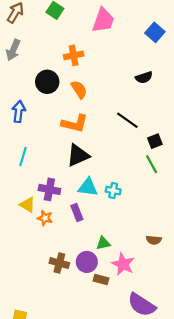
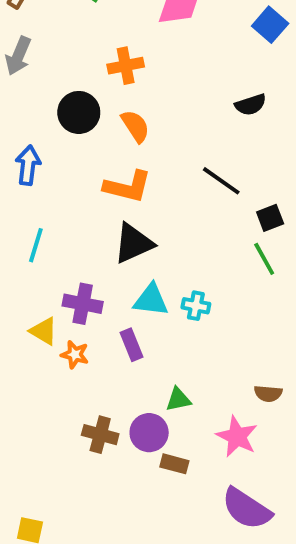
pink star: (123, 264) -> (237, 437), moved

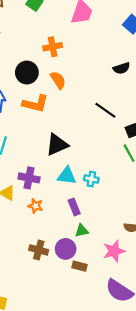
orange L-shape: (128, 187) -> (35, 104), moved
purple rectangle: (131, 345) -> (74, 207), moved
orange star: (75, 355) -> (35, 206), moved
pink star: (237, 437) -> (114, 251), turned 30

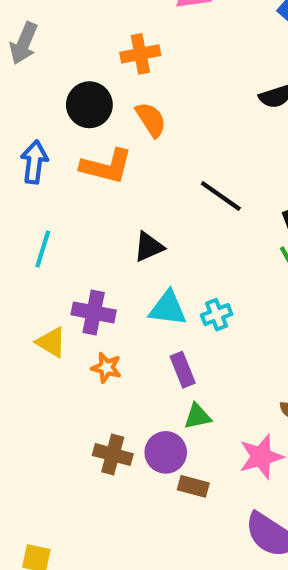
black line: (105, 110) -> (221, 196), moved
black triangle: (57, 145) -> (149, 247), size x0.7
cyan cross: (91, 179) -> (217, 315), turned -32

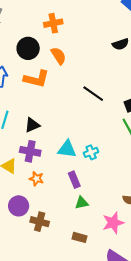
black triangle: (149, 247) -> (32, 125), moved
purple circle: (166, 452) -> (19, 206), moved

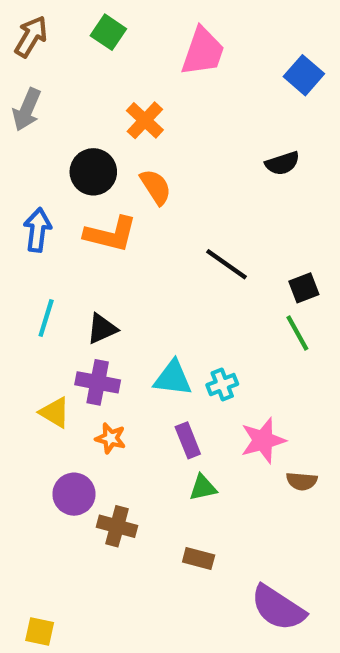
orange cross: (53, 23) -> (145, 120), turned -36
pink star: (113, 223) -> (263, 440), moved

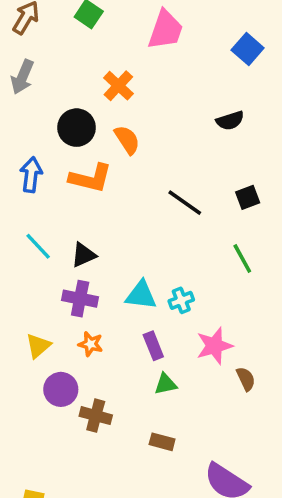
black square: (304, 288) -> (248, 197), moved
cyan line: (46, 318) -> (38, 246), turned -60
yellow triangle: (55, 412) -> (38, 346), moved, turned 48
brown semicircle: (302, 481) -> (246, 379), turned -120

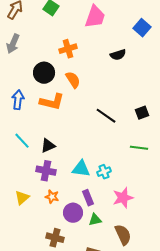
orange cross: (118, 86) -> (68, 49), turned 30
black semicircle: (230, 121) -> (118, 55), moved
green line: (242, 258) -> (139, 148), turned -54
brown semicircle: (246, 379) -> (123, 235), moved, size x1.5
purple circle: (61, 389) -> (73, 213), moved

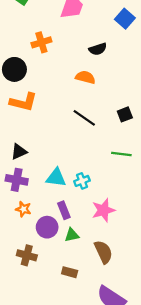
orange semicircle: (73, 80) -> (85, 77), moved, turned -42

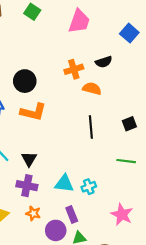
orange cross: (41, 42) -> (74, 69), moved
black line: (84, 118) -> (91, 127), turned 50
black triangle: (19, 152) -> (29, 159), turned -35
pink star: (103, 210) -> (122, 214), moved, turned -30

